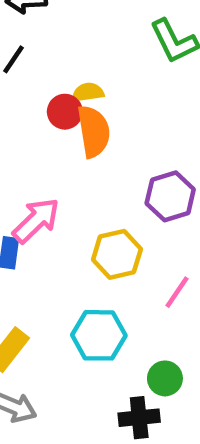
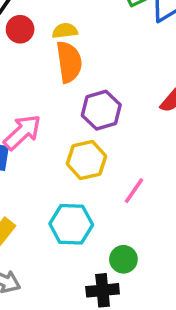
red circle: (65, 112) -> (20, 29), moved
purple hexagon: (170, 196) -> (101, 110), moved

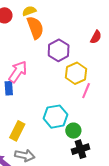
yellow hexagon: (86, 160) -> (76, 73), moved
green circle: (123, 259) -> (73, 131), moved

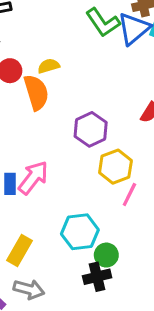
orange semicircle: (35, 28) -> (36, 92), moved
pink arrow: (18, 72) -> (33, 178), moved
black cross: (80, 149) -> (97, 277), moved

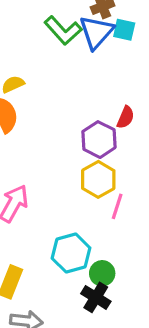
purple hexagon: (91, 129) -> (99, 140), moved
black cross: (97, 277) -> (96, 297), turned -36

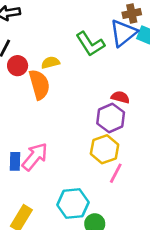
green L-shape: (63, 30) -> (90, 44), moved
red semicircle: (126, 117) -> (120, 97), moved, turned -108

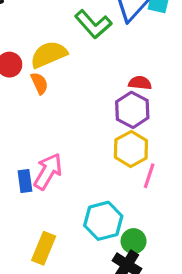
yellow semicircle: (50, 63) -> (49, 54), size x1.6
orange semicircle: (39, 85) -> (39, 83), size x0.6

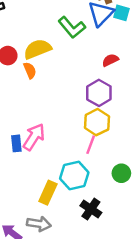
red semicircle: (140, 83) -> (110, 60), moved, turned -35
pink line: (149, 176) -> (91, 145), moved
green circle: (134, 241) -> (121, 173), moved
yellow rectangle: (44, 248) -> (48, 193), moved

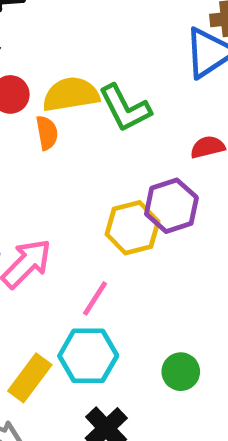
green L-shape: (72, 27) -> (125, 108), moved
yellow hexagon: (97, 122) -> (132, 228), moved
pink line: (91, 145) -> (95, 298), moved

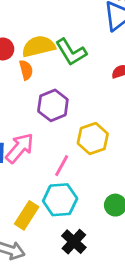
purple hexagon: (171, 206) -> (53, 105), moved
yellow hexagon: (132, 228) -> (93, 139), moved

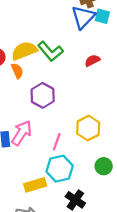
yellow hexagon: (93, 139) -> (88, 128), moved
yellow rectangle: (27, 215) -> (35, 185), turned 50

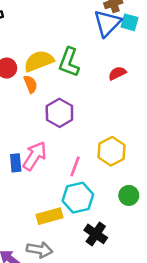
green L-shape: (50, 51) -> (69, 62), turned 60

